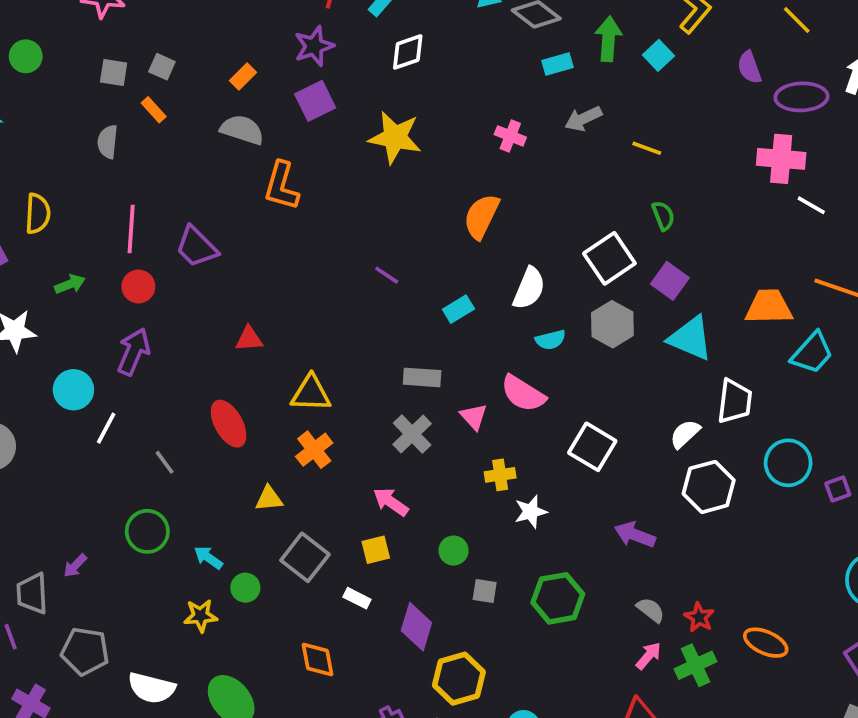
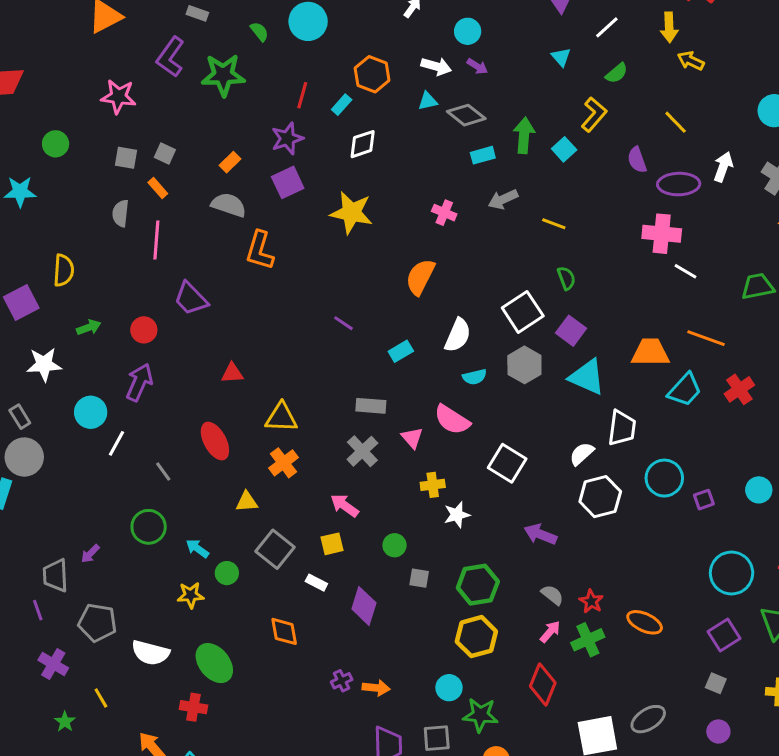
pink line: (131, 229) -> (156, 240), moved
yellow hexagon: (459, 679) -> (476, 637), moved

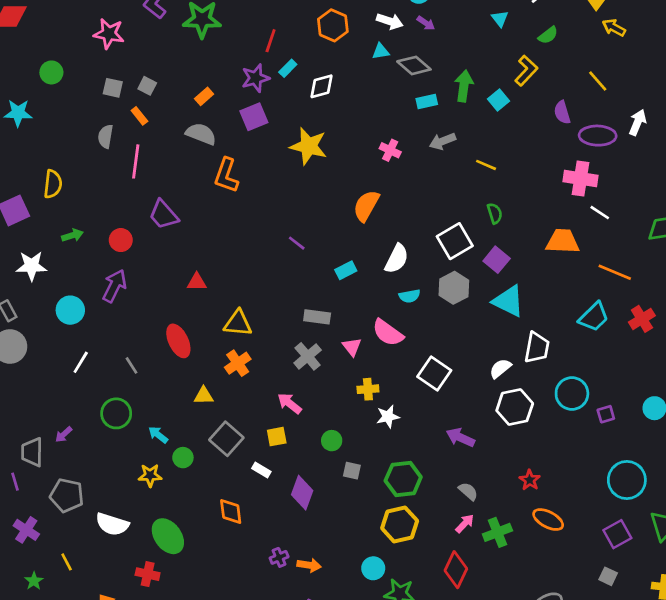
cyan rectangle: (342, 105) -> (288, 68), moved
orange trapezoid: (650, 352) -> (563, 241), moved
white line: (116, 443) -> (81, 362), moved
red star: (591, 601) -> (530, 480), moved

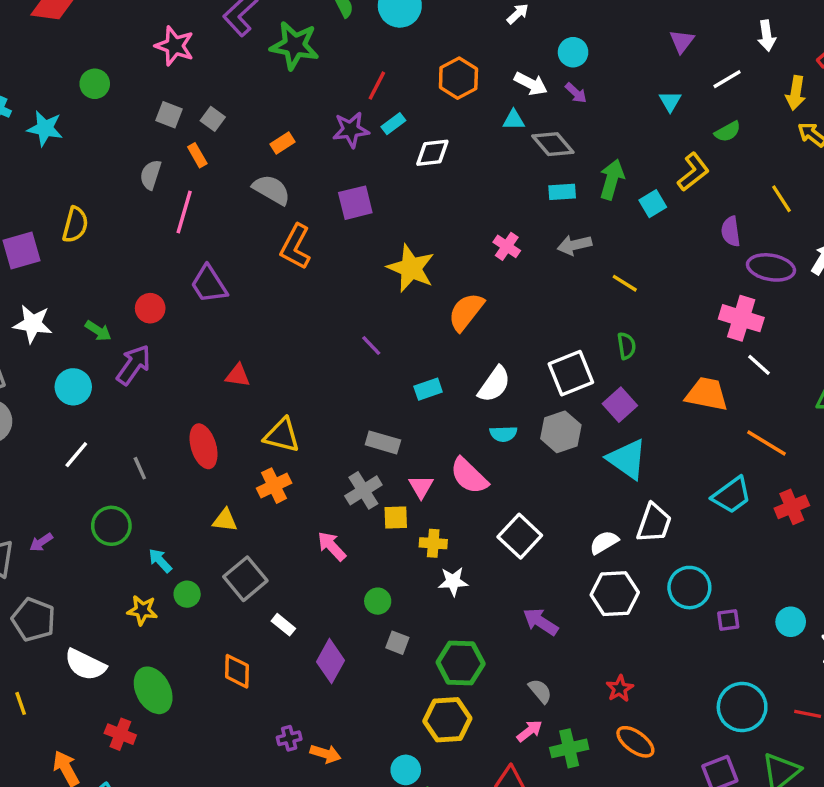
purple square: (254, 117) -> (355, 203), moved
yellow star: (309, 146) -> (411, 268), moved
green arrow: (72, 235) -> (98, 331), moved, turned 42
yellow square: (277, 437) -> (396, 518), moved

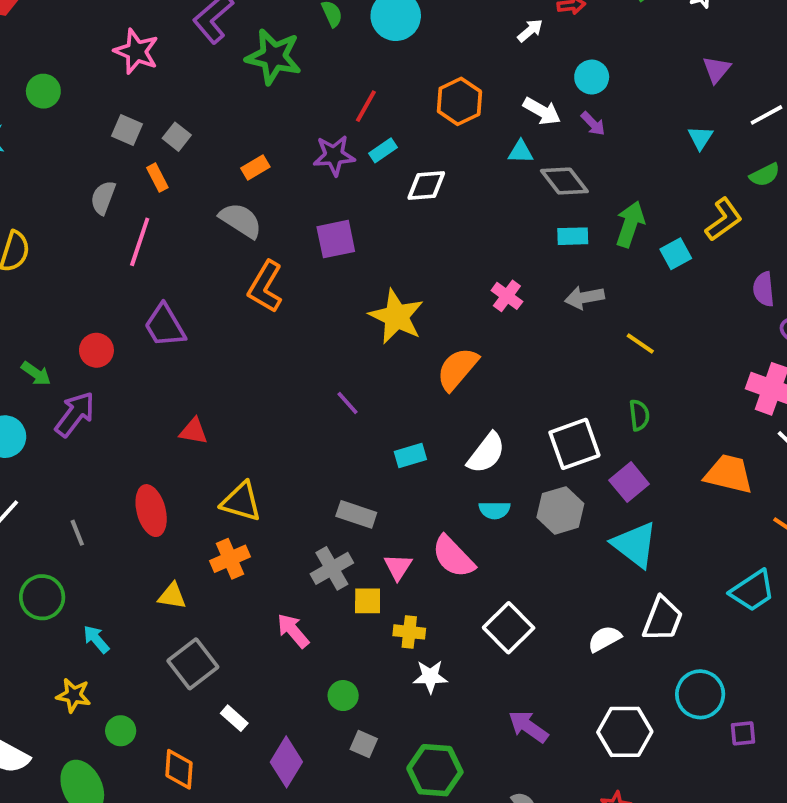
green circle: (187, 594) -> (121, 731), moved
white hexagon: (615, 594) -> (625, 732), moved

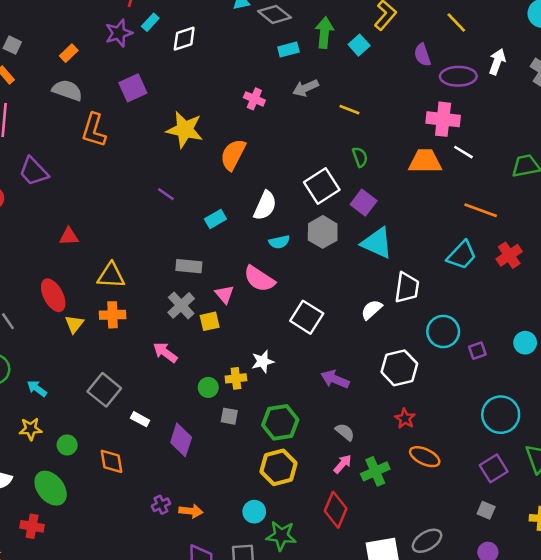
orange trapezoid: (729, 474) -> (425, 161), moved
orange cross: (230, 559) -> (113, 315), turned 35
yellow triangle: (172, 596) -> (74, 324), moved, turned -48
yellow cross: (409, 632) -> (236, 378), moved

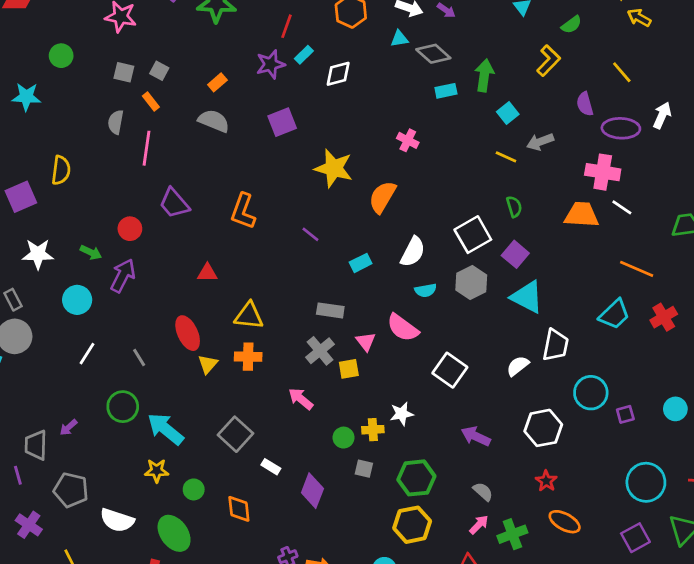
cyan square: (359, 45) -> (508, 113), moved
gray arrow: (306, 88) -> (540, 142), moved
orange L-shape: (94, 130) -> (243, 211), moved
cyan arrow: (37, 388) -> (165, 429), size x1.8

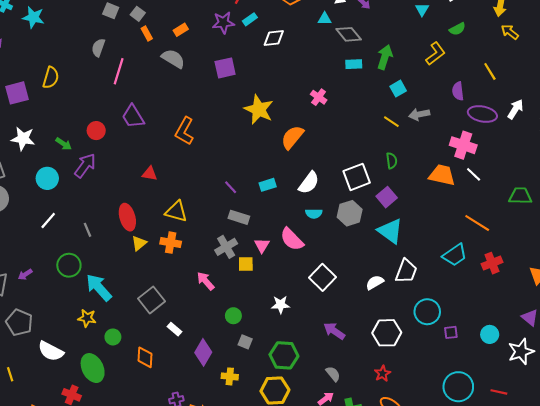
orange rectangle: (151, 101) -> (147, 33), moved
purple line: (310, 234) -> (231, 187), moved
yellow cross: (373, 430) -> (230, 376), moved

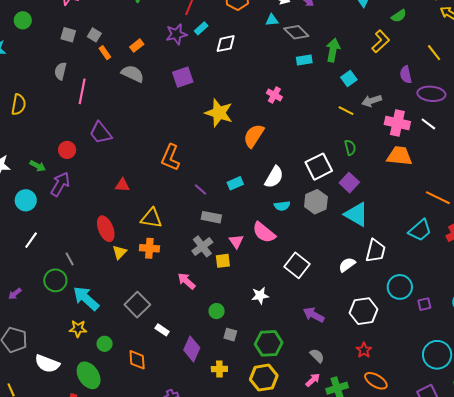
orange L-shape: (184, 131) -> (170, 157), moved
pink cross: (463, 145) -> (397, 123), moved
white line: (474, 174) -> (428, 124), moved
gray line: (87, 230) -> (70, 259), moved

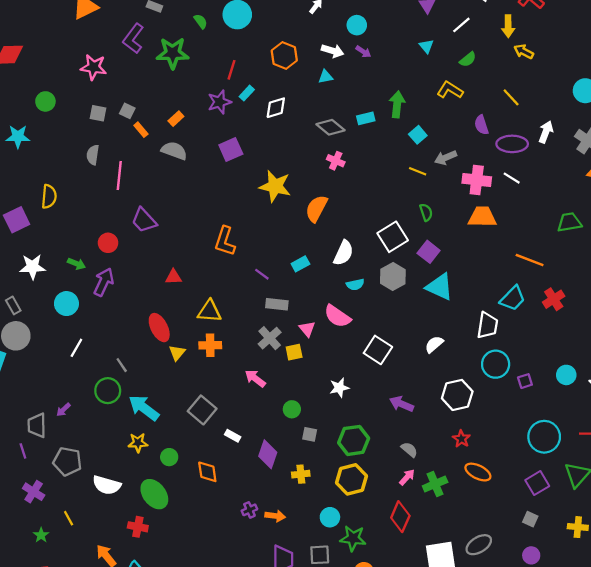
gray diamond: (296, 32) -> (330, 127), moved
yellow L-shape: (381, 41) -> (450, 90), turned -100
white trapezoid: (376, 251) -> (487, 325), moved

